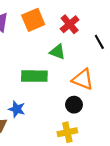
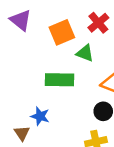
orange square: (33, 20) -> (62, 32), moved

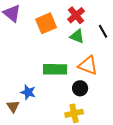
green triangle: (85, 53) -> (77, 36), moved
green rectangle: (60, 80) -> (55, 69), moved

